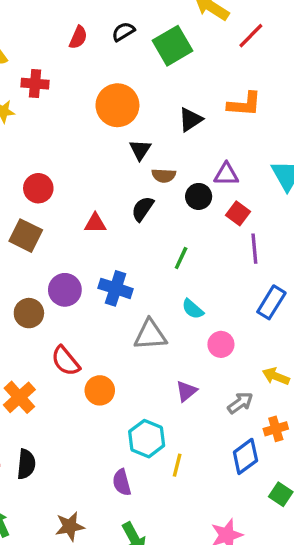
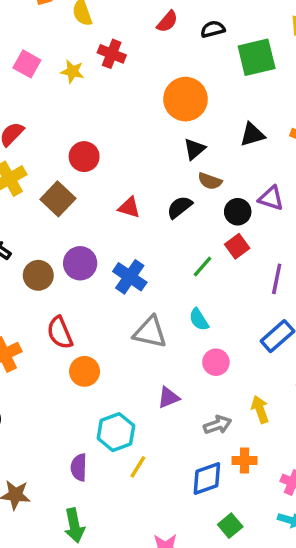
red square: (238, 213) -> (237, 246), moved
yellow arrow: (276, 376) -> (260, 409), turned 32

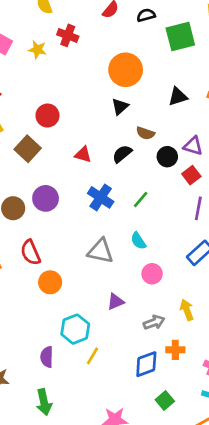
black triangle: (194, 149) -> (120, 106), moved
red square: (237, 246) -> (191, 175), moved
blue cross: (130, 277) -> (101, 197), moved

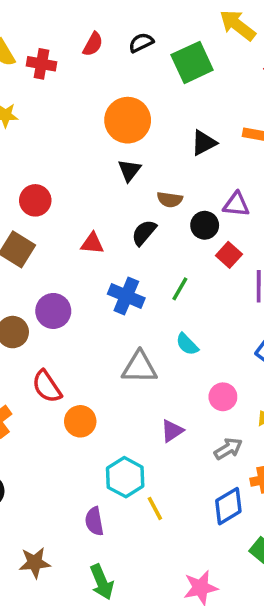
red cross: (68, 35) -> (41, 64), moved
red square: (191, 175) -> (229, 255), moved
pink circle: (152, 274) -> (223, 397), moved
yellow line: (93, 356) -> (155, 508), turned -48

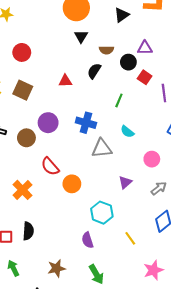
red circle: (35, 200) -> (22, 52), moved
blue cross: (126, 296) -> (86, 123), moved
yellow line: (155, 508) -> (130, 238), moved

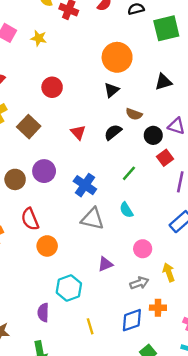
red circle: (22, 52) -> (52, 87), moved
red triangle: (65, 81) -> (78, 132), turned 32

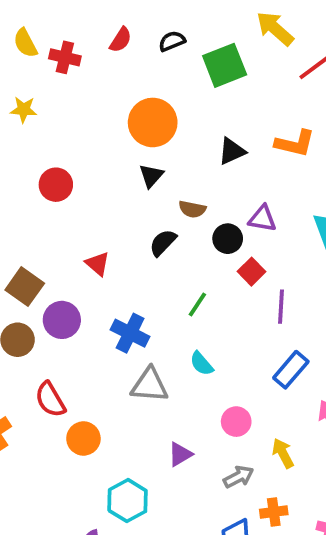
brown square: (29, 127) -> (25, 287), moved
red triangle: (78, 132) -> (98, 264), moved

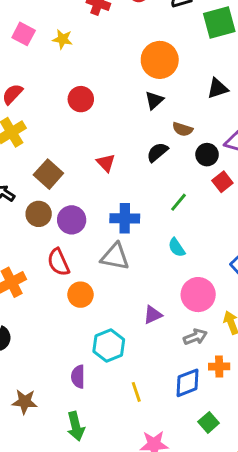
purple circle: (62, 320) -> (72, 220), moved
blue cross: (130, 333) -> (125, 218), turned -32
gray triangle: (150, 385) -> (115, 257), moved
pink circle: (236, 422) -> (198, 295), size x1.5

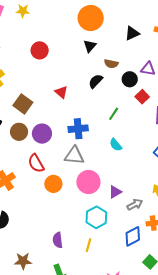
pink circle: (198, 295) -> (88, 182), moved
purple triangle: (153, 315) -> (115, 192), moved
cyan hexagon: (109, 346) -> (96, 217), moved
yellow line: (136, 392) -> (88, 245), moved, turned 40

